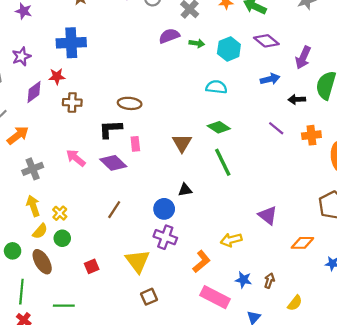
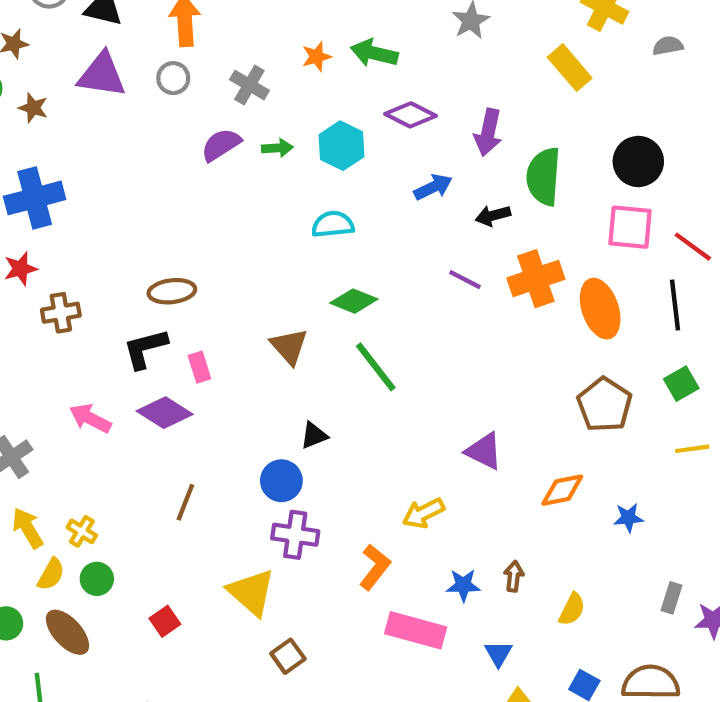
orange cross: (311, 135) -> (536, 279), size x1.4

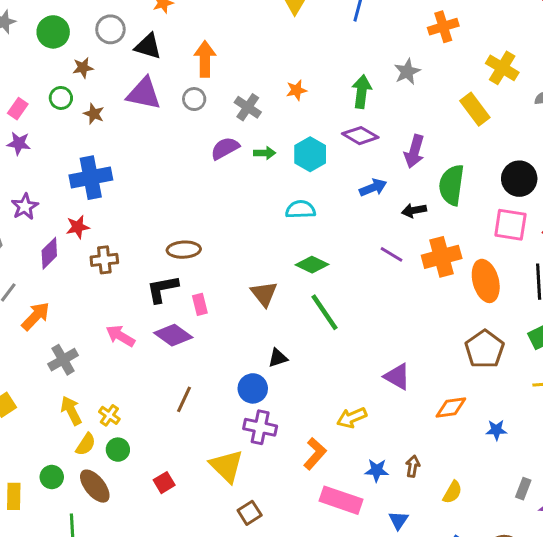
green arrow: (374, 53) -> (362, 92), moved, turned 80

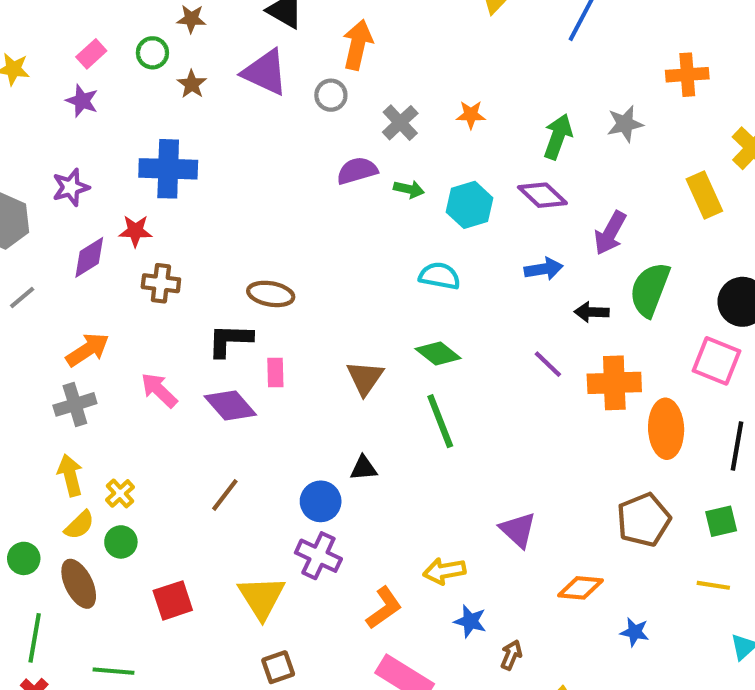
orange arrow: (36, 316) -> (88, 350), moved
blue star: (377, 470) -> (470, 621), moved
red square: (164, 483) -> (173, 600), size x1.4

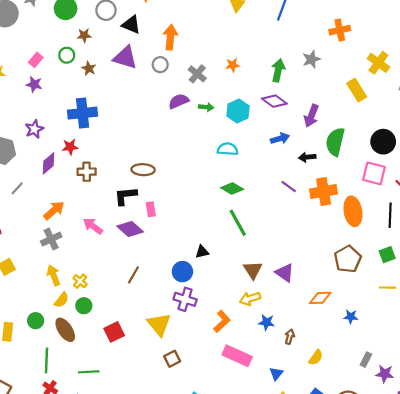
brown triangle: (365, 378) -> (253, 270), moved

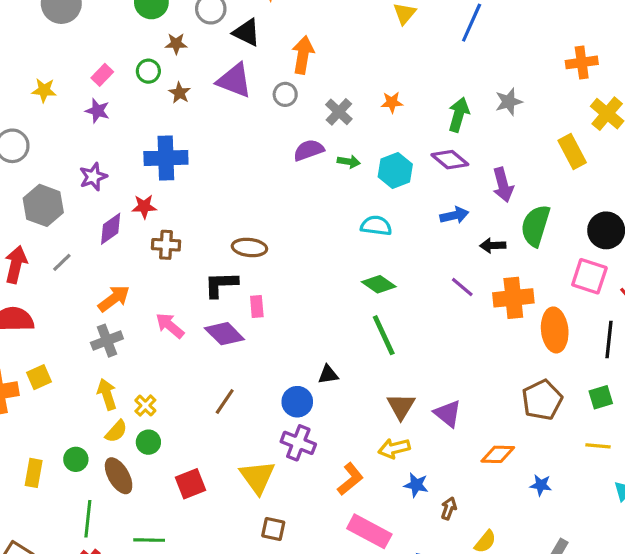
orange cross: (340, 30) -> (582, 62), moved
purple arrow: (311, 116) -> (503, 185), turned -40
brown square: (172, 359) -> (273, 529), turned 35

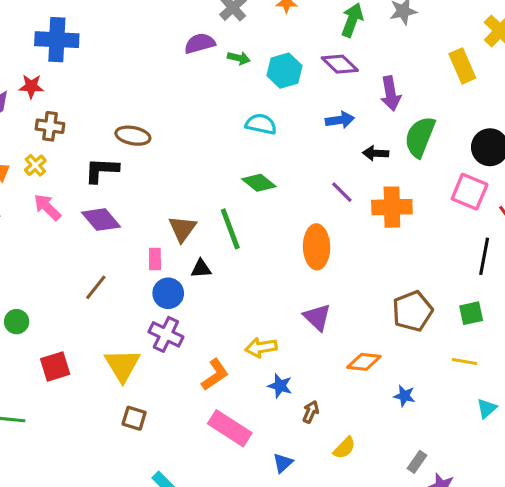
pink rectangle: (257, 307) -> (155, 259), moved
orange ellipse: (555, 330) -> (317, 247), moved
green line: (384, 335) -> (230, 229), moved
yellow cross: (145, 406) -> (35, 165), moved
brown triangle: (401, 406) -> (182, 229), moved

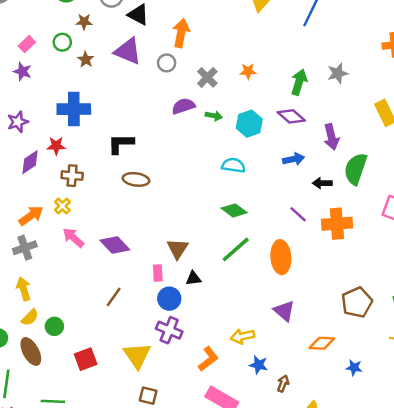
black L-shape: (101, 170) -> (121, 144), moved
green line: (230, 229) -> (236, 249), moved, turned 72

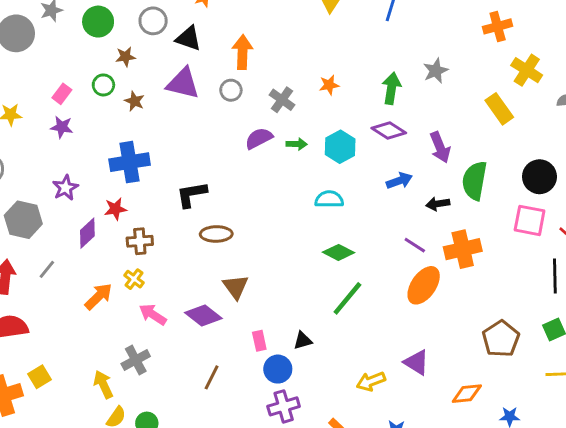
gray cross: (25, 248) -> (136, 360), moved
brown triangle: (178, 249) -> (236, 287), moved
orange ellipse: (281, 257) -> (424, 285), moved, turned 48
purple cross: (169, 330) -> (284, 406), turned -30
yellow arrow: (242, 336) -> (371, 381), moved

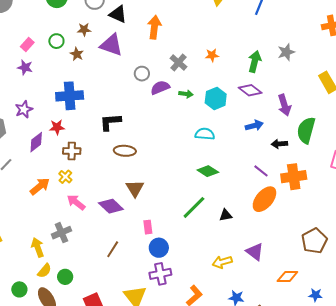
brown star: (125, 57) -> (84, 29), moved
gray circle: (231, 90) -> (142, 74), moved
green line: (347, 298) -> (194, 207), moved
black triangle: (303, 341) -> (226, 215), moved

